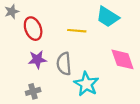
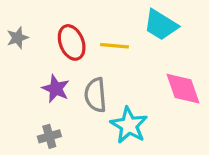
gray star: (12, 11) -> (17, 38), moved
red ellipse: (33, 29) -> (72, 42), moved
purple star: (37, 59) -> (56, 89), turned 30

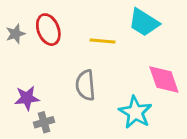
red ellipse: (72, 42) -> (48, 30), moved
purple star: (56, 89) -> (27, 98), moved, turned -30
cyan star: (129, 125) -> (135, 112), moved

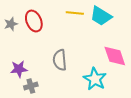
yellow line: (103, 41) -> (75, 13), moved

